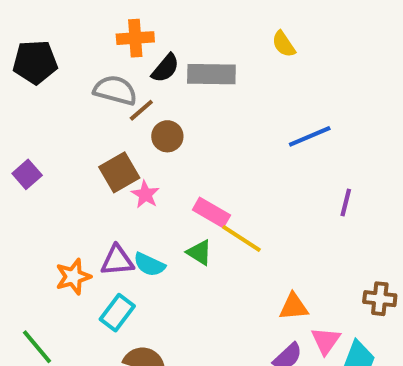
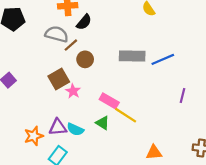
gray rectangle: (211, 74) -> (132, 56), moved

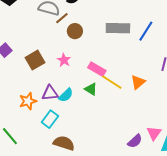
blue line: (163, 59) -> (146, 31), turned -35
brown square: (59, 79) -> (35, 60), moved
cyan semicircle: (75, 129) -> (66, 95), turned -70
orange triangle: (154, 152) -> (138, 82), moved, turned -35

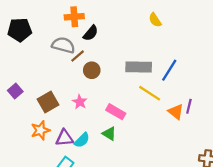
yellow line: (112, 82) -> (150, 93), moved
orange triangle: (138, 82) -> (176, 112), moved, turned -42
orange star: (28, 101) -> (40, 130), moved

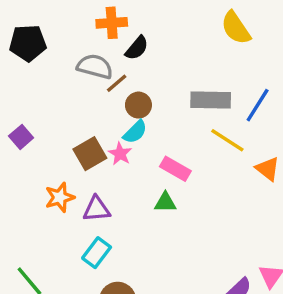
yellow semicircle: (155, 20) -> (236, 28), size x1.5
brown square: (48, 102) -> (90, 154), moved
green triangle: (109, 134) -> (165, 202), turned -32
cyan semicircle: (82, 140) -> (135, 132), moved

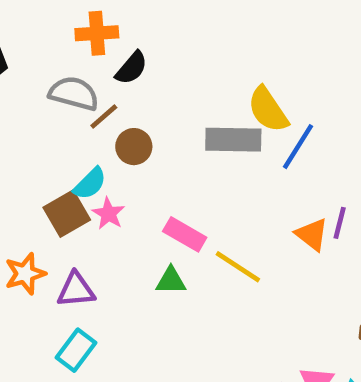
yellow semicircle: (236, 28) -> (268, 110), moved
cyan semicircle: (135, 132) -> (90, 184), moved
yellow line: (227, 140) -> (238, 267), moved

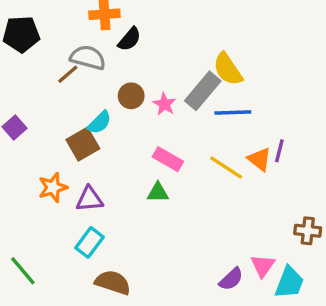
brown line: (104, 117) -> (68, 74), moved
gray rectangle: (233, 140) -> (203, 91), turned -51
blue line: (298, 147) -> (233, 112), moved, turned 56
pink star: (108, 214) -> (164, 104), moved
yellow line: (238, 267) -> (226, 167), moved

